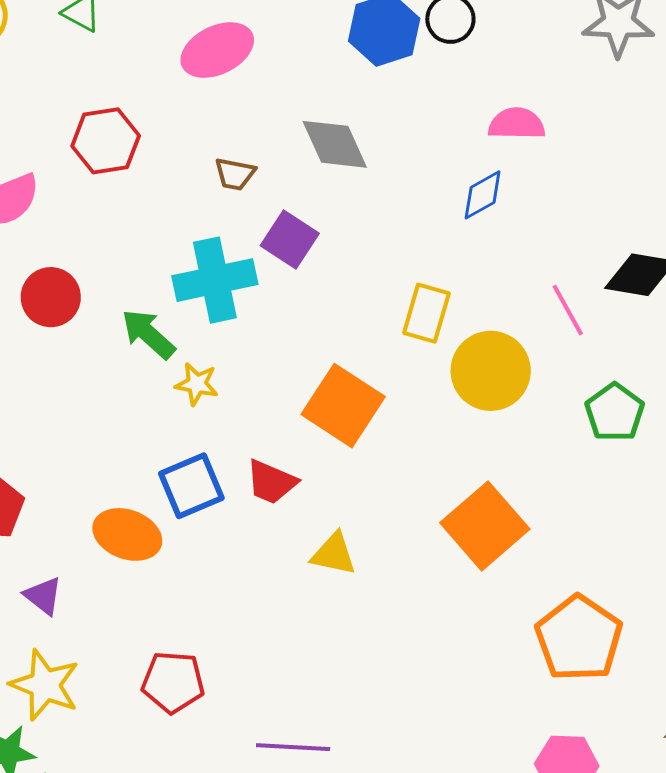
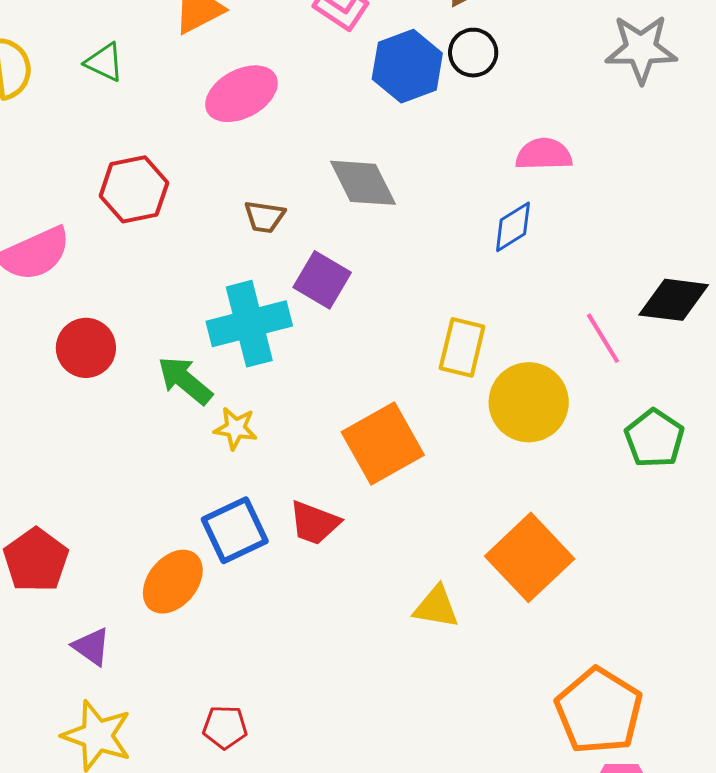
orange square: (343, 406) -> (383, 443), turned 30
orange ellipse: (127, 534) -> (173, 582), turned -68
yellow triangle: (334, 554) -> (436, 607), moved
orange pentagon: (579, 638) -> (599, 711), moved
red pentagon: (173, 682) -> (225, 727), size x0.7

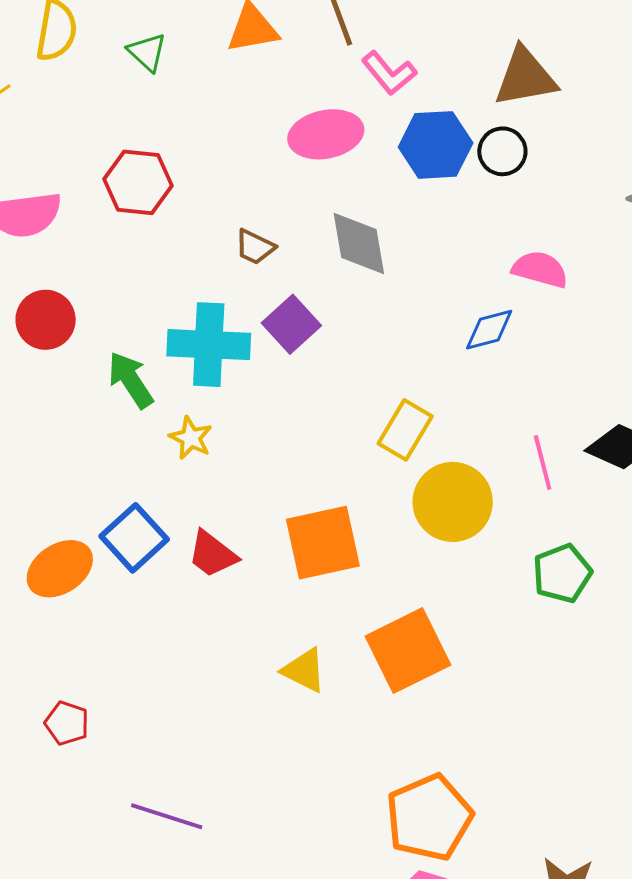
pink ellipse: (242, 94) -> (326, 134), moved
yellow star: (236, 428) -> (191, 438), moved
orange square: (383, 443) -> (323, 543), moved
blue square: (235, 530) -> (134, 538), turned -34

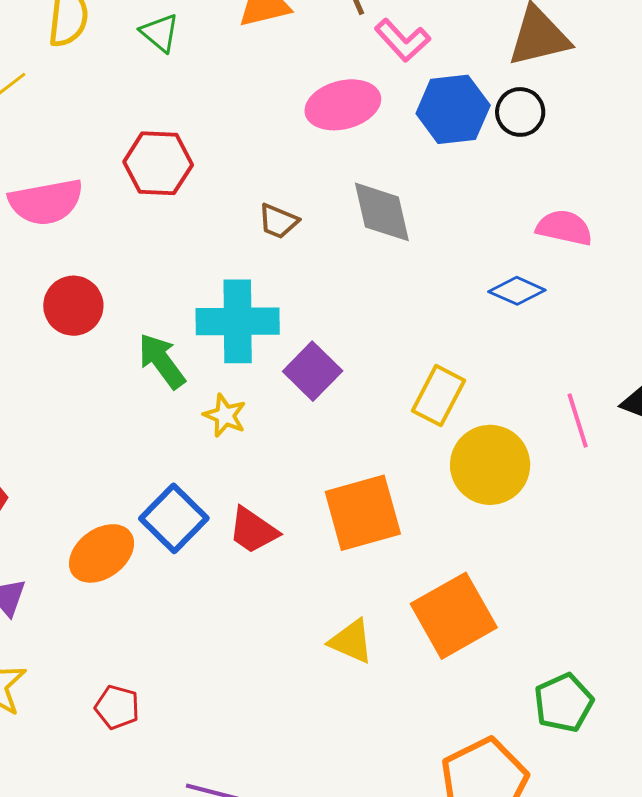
purple square: (291, 324) -> (313, 371), moved
blue diamond: (489, 330) -> (517, 291), turned 42
green pentagon: (562, 573) -> (564, 703), moved

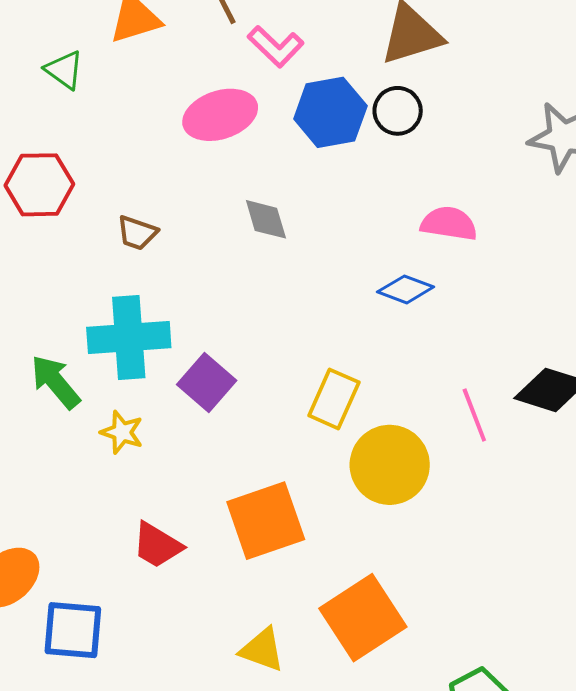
green triangle: (160, 33) -> (64, 70), moved
gray diamond: (382, 212) -> (266, 219), size x0.7
brown trapezoid: (278, 221) -> (137, 233), moved
blue square: (174, 518) -> (73, 630), moved, turned -36

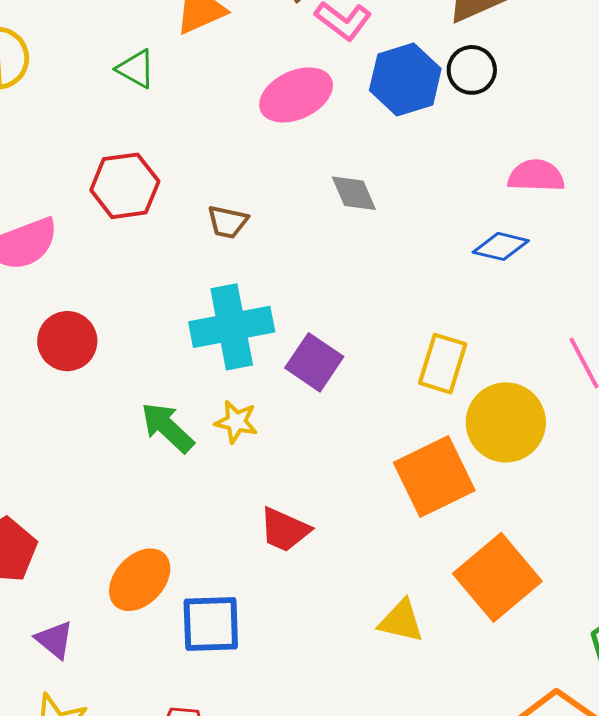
green arrow: (55, 382) -> (167, 427), moved
orange square: (266, 521) -> (434, 476), moved

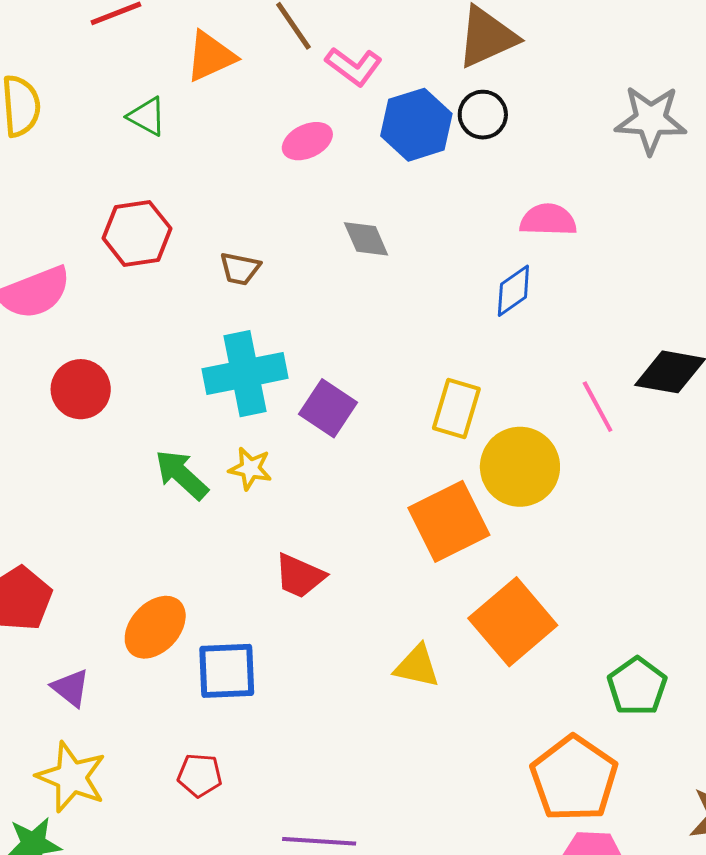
pink ellipse: (296, 95) -> (307, 141), size x0.7
blue diamond: (501, 246) -> (513, 291), turned -48

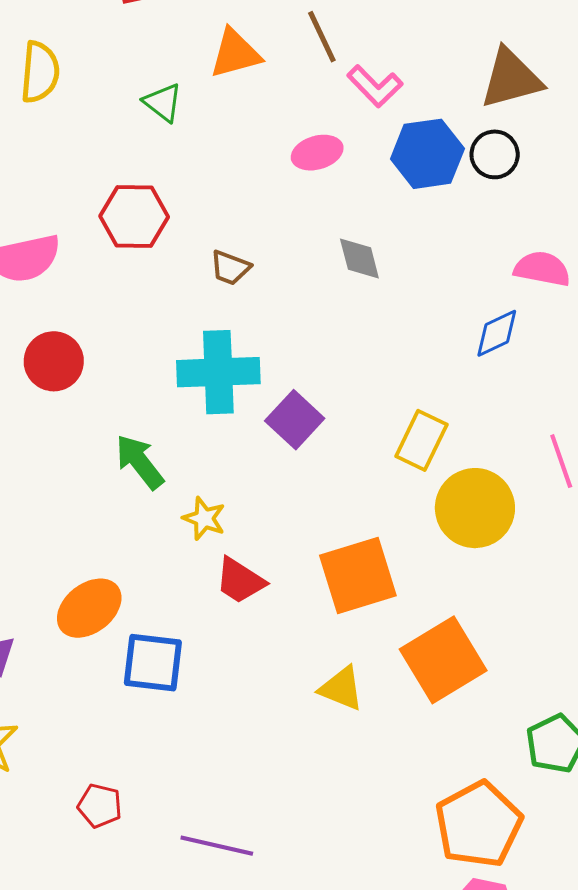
yellow star: (250, 468) -> (204, 518), moved
orange square: (449, 521) -> (358, 575), moved
red pentagon: (200, 775) -> (100, 806), moved

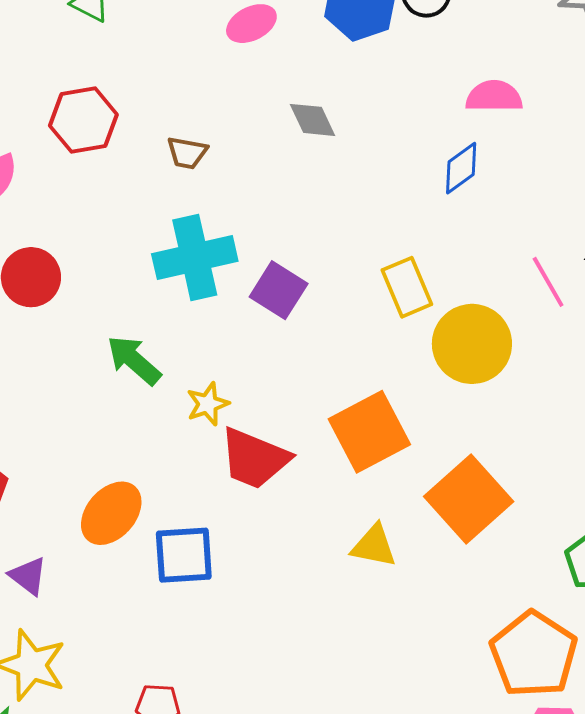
yellow rectangle: (421, 440) -> (407, 287), turned -38
yellow star: (204, 518) -> (208, 404), turned -30
red trapezoid: (240, 581) -> (254, 458), size x1.4

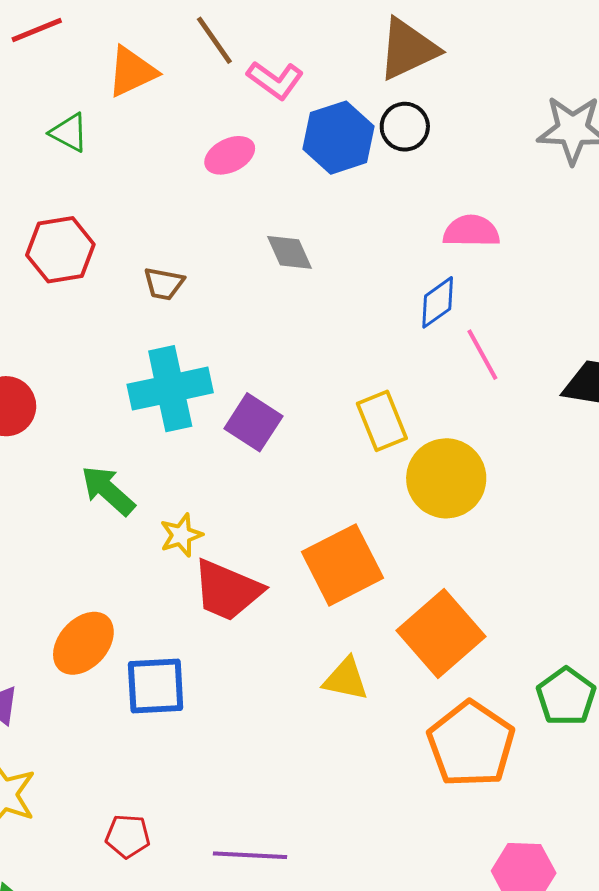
pink line: (548, 282) -> (482, 355), moved
orange pentagon: (534, 654) -> (471, 744), moved

